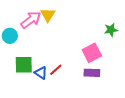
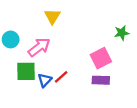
pink arrow: (31, 20) -> (39, 47), moved
blue triangle: (41, 73) -> (45, 80), turned 40

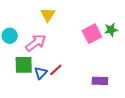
pink square: (101, 58) -> (92, 34), moved
purple rectangle: (101, 80) -> (100, 81), moved

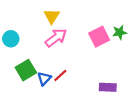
pink arrow: (36, 43) -> (56, 38), moved
green square: (24, 65) -> (26, 70), turned -30

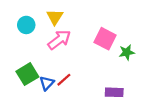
green star: (120, 32) -> (127, 52), moved
pink square: (99, 37) -> (105, 39), turned -36
cyan circle: (11, 39) -> (26, 25), moved

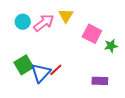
yellow triangle: (55, 17) -> (66, 16), moved
pink arrow: (59, 40) -> (44, 23), moved
blue triangle: (47, 83) -> (41, 73), size x1.5

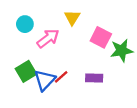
pink arrow: (44, 23) -> (48, 38), moved
green star: (111, 46) -> (122, 50), size x1.5
purple rectangle: (100, 81) -> (94, 78), moved

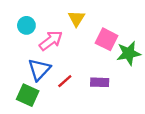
green square: (26, 71) -> (28, 95), moved, turned -35
blue triangle: (45, 80) -> (39, 70), moved

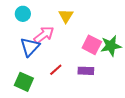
cyan circle: (26, 25) -> (23, 14), moved
pink square: (107, 39) -> (92, 45), moved
blue triangle: (39, 70) -> (30, 47), moved

